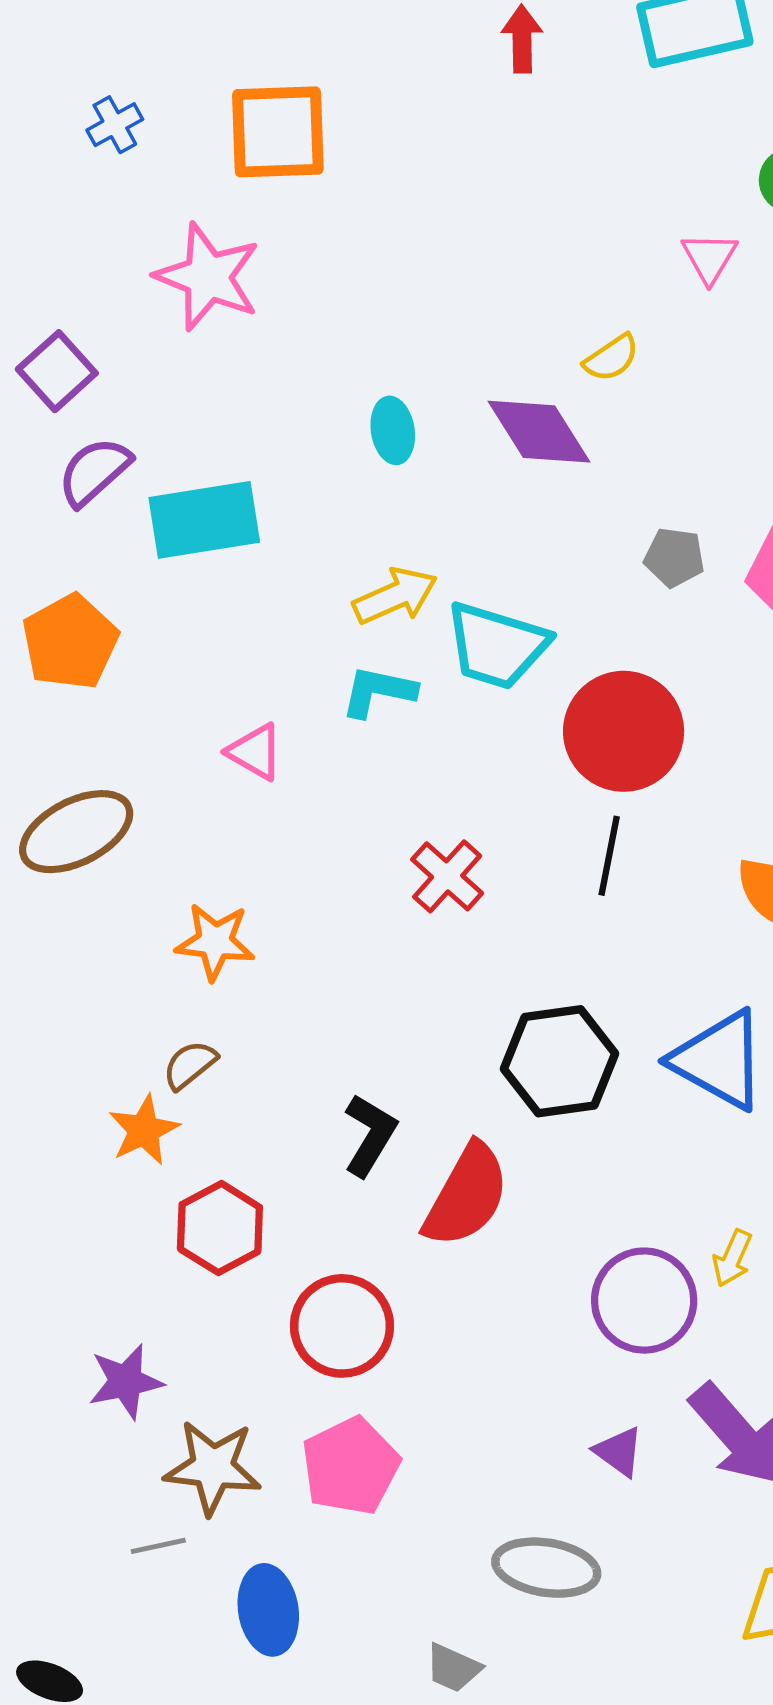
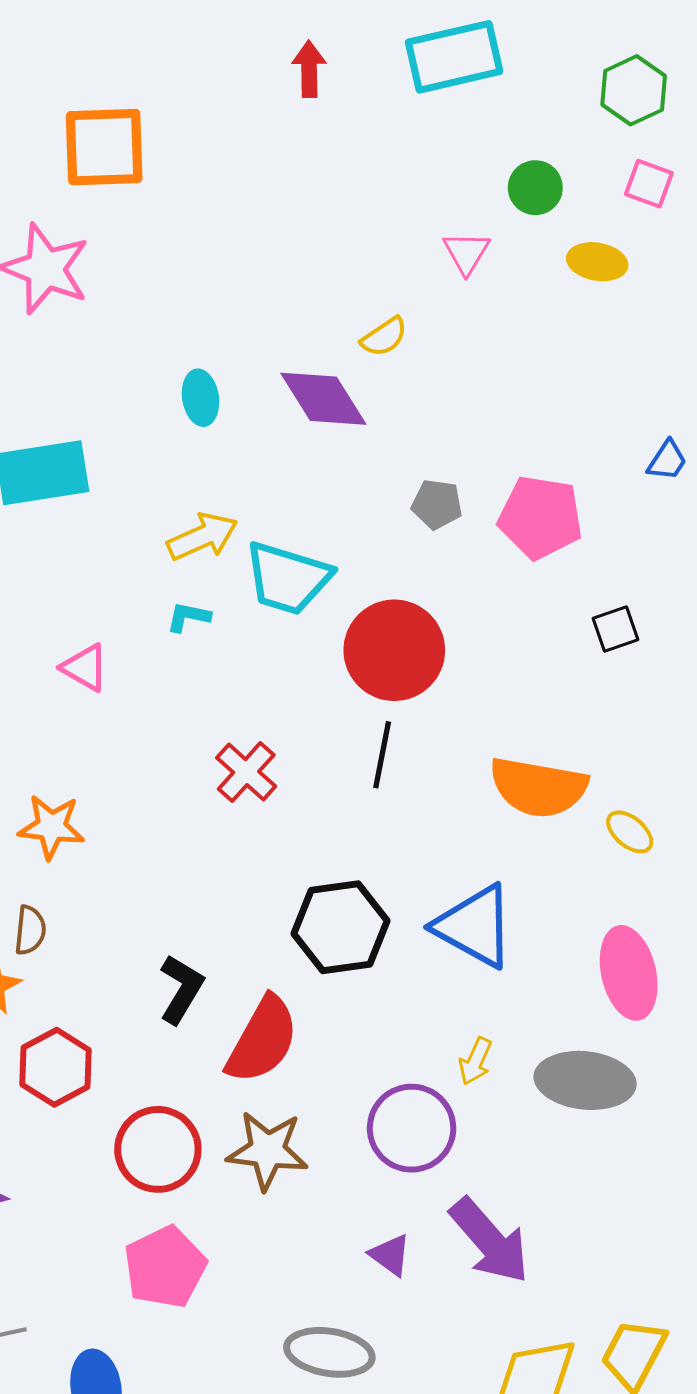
cyan L-shape: (378, 691) -> (188, 617), size x0.7
brown semicircle: (190, 1065) -> (30, 930), turned 135
yellow arrow: (732, 1258) -> (475, 1061), moved
brown star: (213, 1467) -> (267, 1150), moved

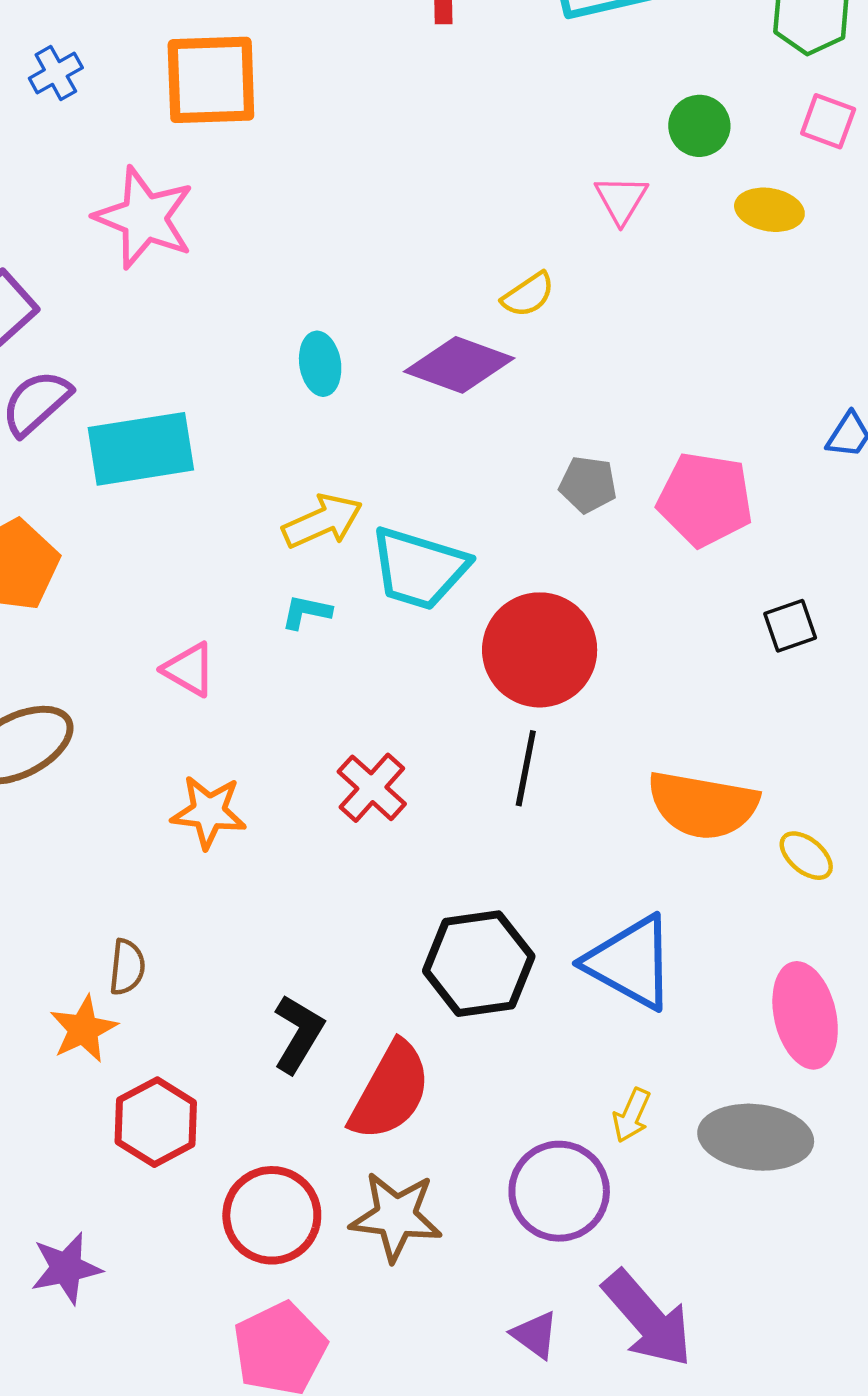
purple diamond: (323, 399) -> (459, 365), turned -38
orange star: (51, 827) -> (209, 812), moved

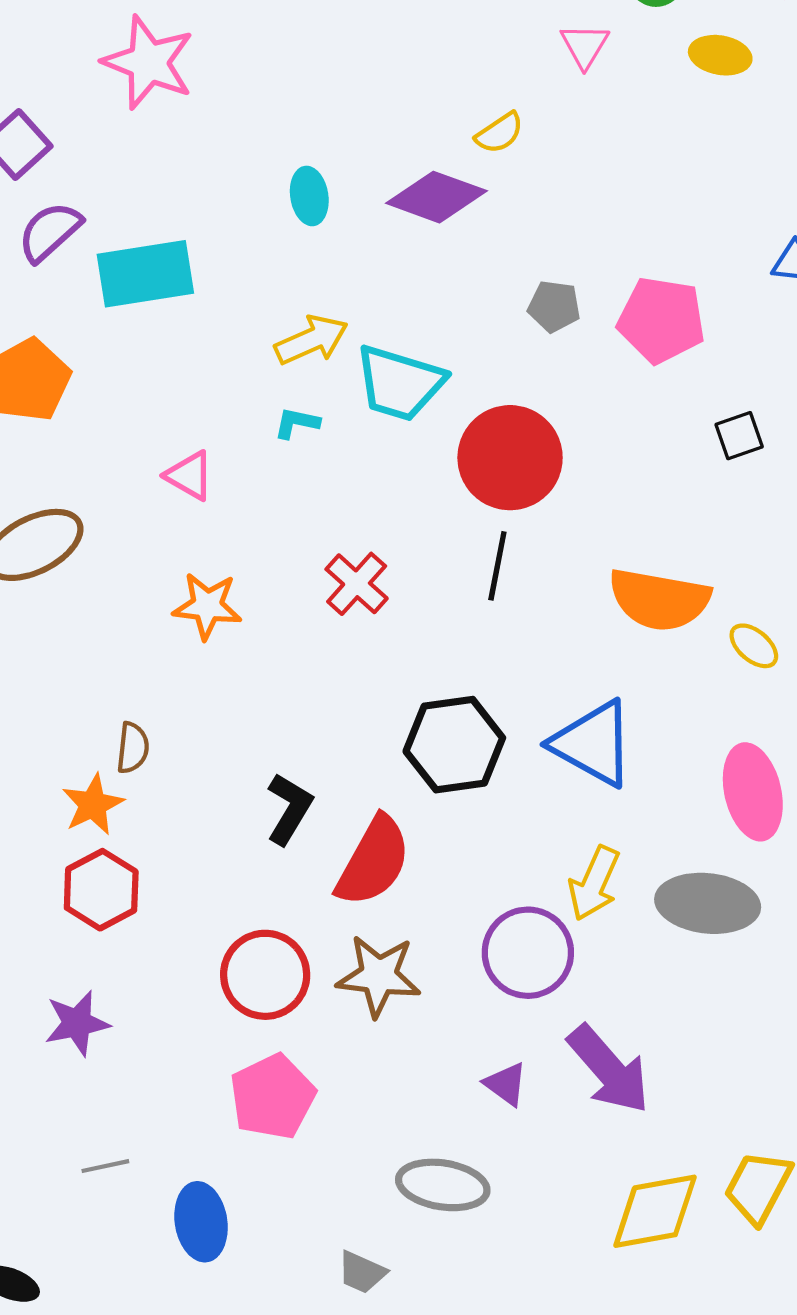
yellow arrow: (632, 1115) -> (594, 883), size x1.5
red hexagon: (156, 1122) -> (101, 890), moved

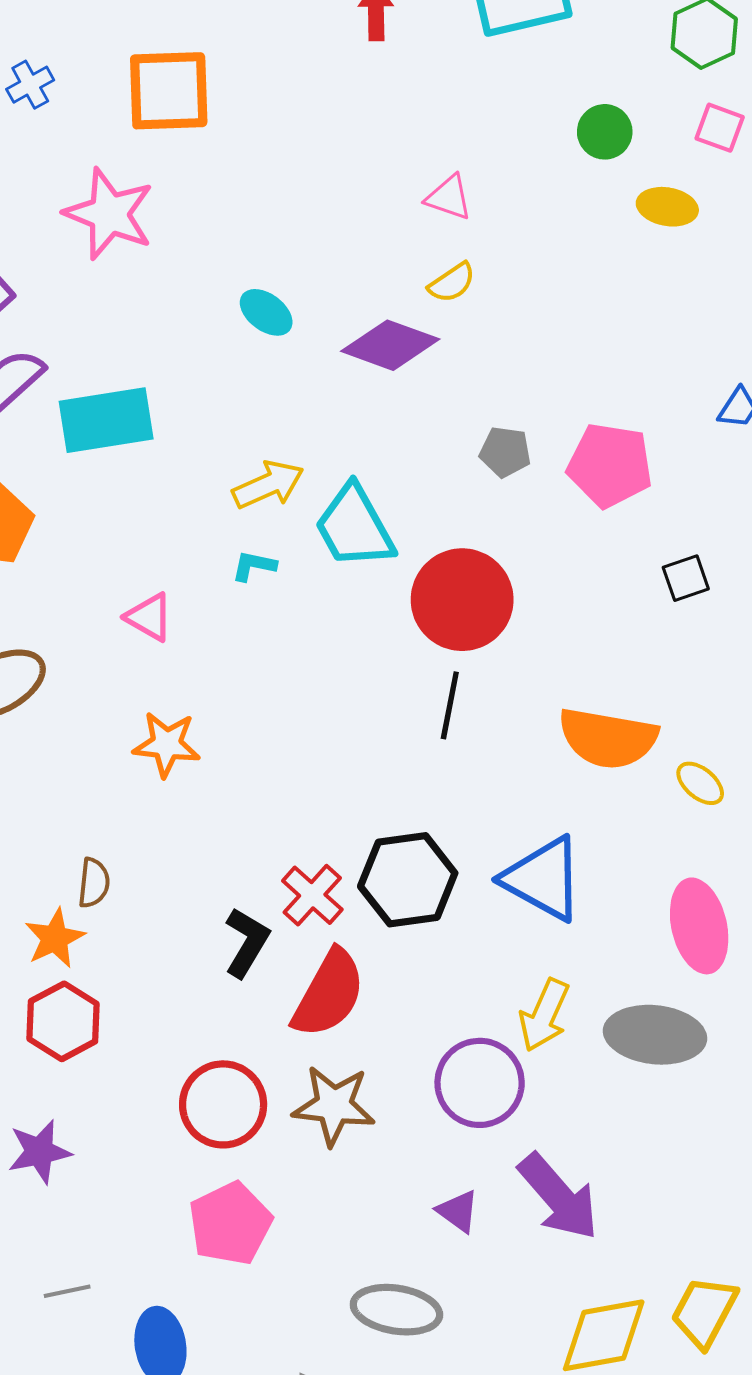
pink triangle: (585, 46) -> (449, 197), moved, turned -42
cyan ellipse: (309, 196) -> (266, 312), moved, turned -44
cyan trapezoid: (400, 383) -> (354, 527), turned 44
red cross: (357, 584) -> (312, 895), moved

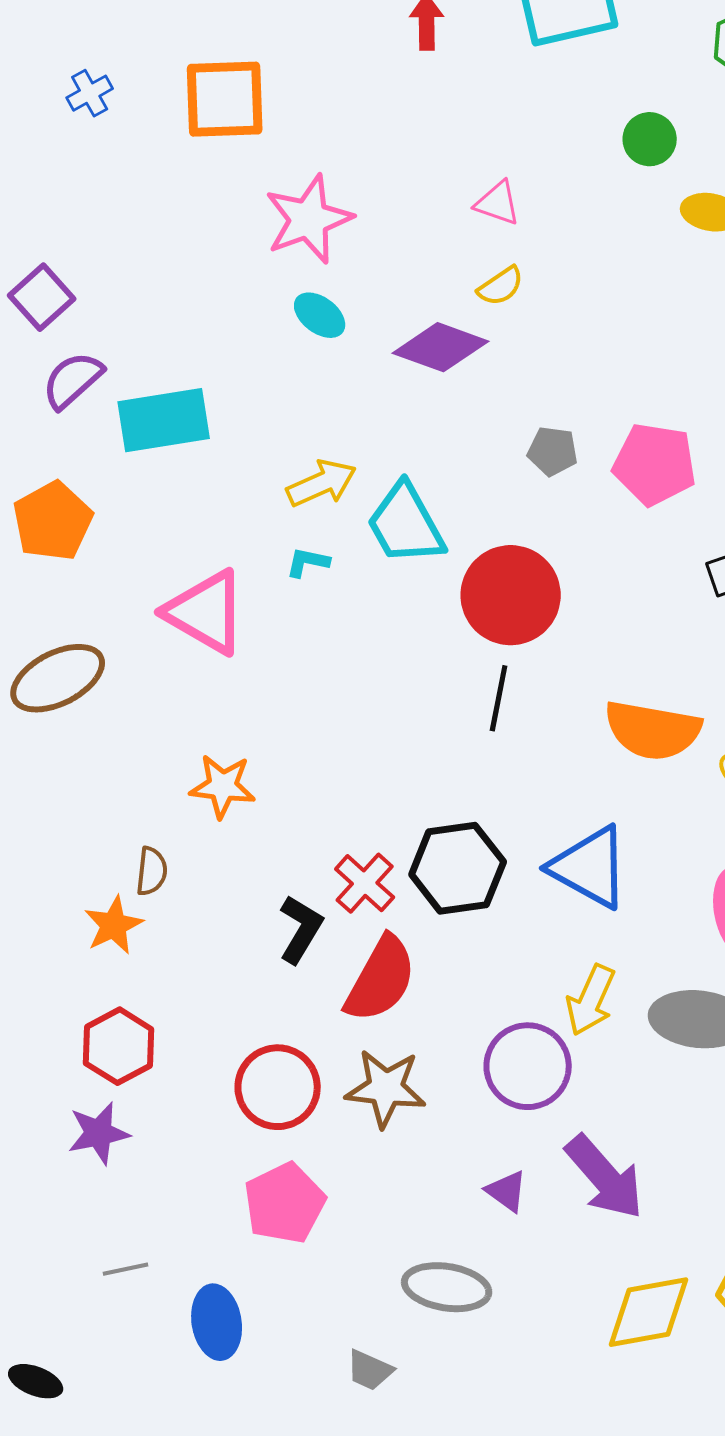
pink star: (109, 214) -> (309, 219), moved, turned 30
pink triangle: (149, 617) -> (206, 612), size x1.8
orange star: (167, 744) -> (223, 786), moved
red hexagon: (63, 1021) -> (119, 1046), moved

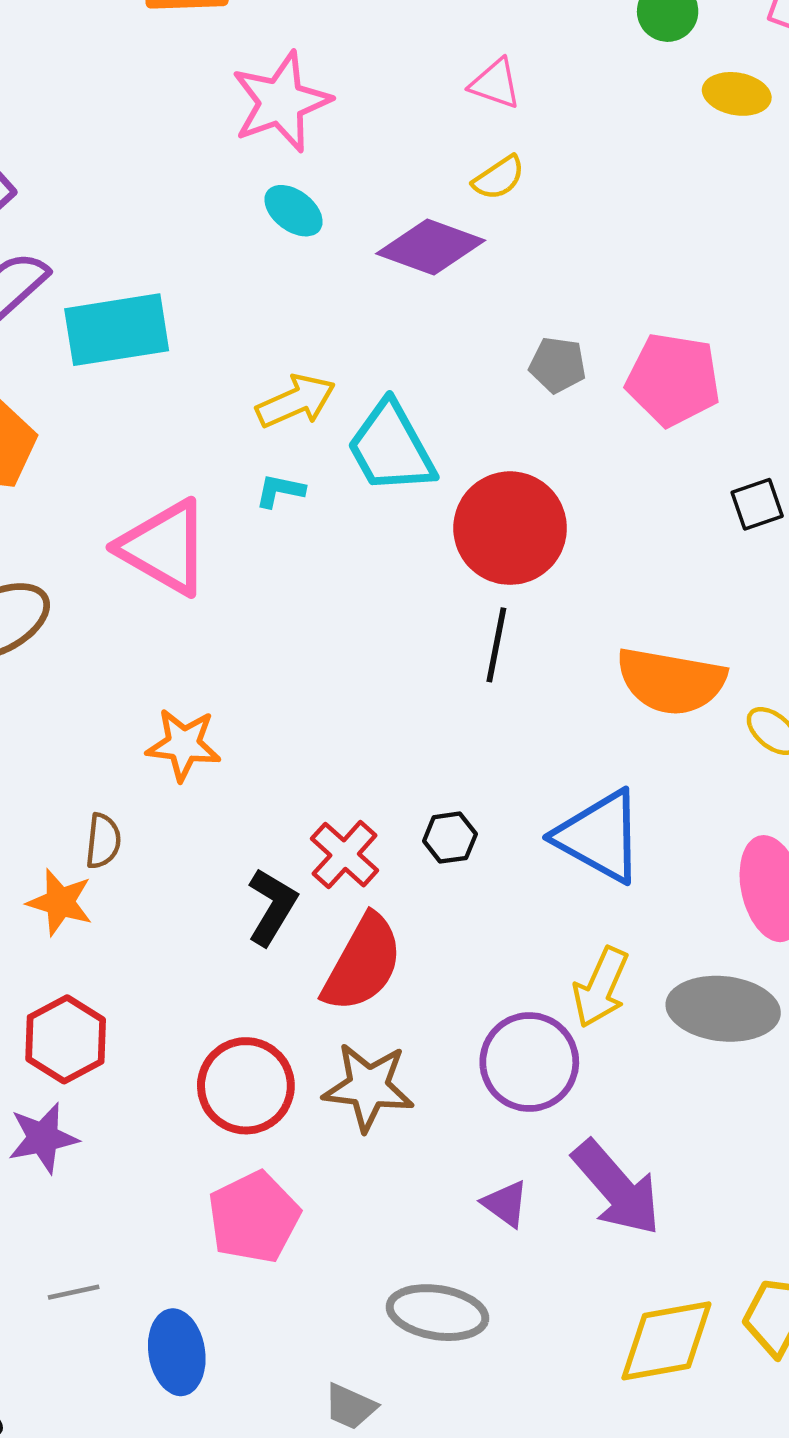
black hexagon: (458, 868) -> (450, 838), size x0.5
orange star: (114, 925) -> (60, 902), turned -30

